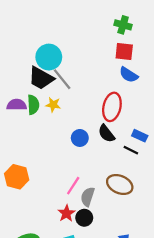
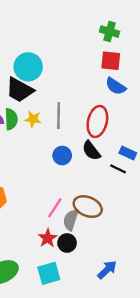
gray line: (62, 79) -> (59, 115), moved, turned 40
brown ellipse: (120, 185) -> (88, 207), moved

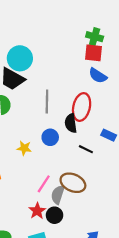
green cross: (110, 32) -> (95, 37), moved
yellow star: (33, 119) -> (24, 148), moved
black semicircle: (91, 151) -> (71, 123), moved, turned 30
black line: (118, 169) -> (86, 149), moved

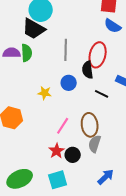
brown ellipse: (73, 183) -> (90, 125), turned 60
gray semicircle: (58, 195) -> (95, 144), moved

